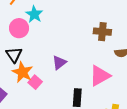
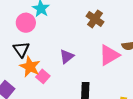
brown cross: (102, 32) -> (95, 19), moved, turned 30
pink triangle: (100, 76) -> (109, 55), moved

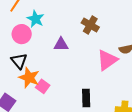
purple triangle: (67, 56) -> (61, 44), moved, turned 42

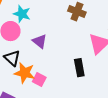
purple triangle: (61, 44) -> (40, 41), moved, turned 49
black rectangle: (86, 98) -> (79, 68), moved

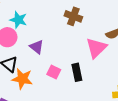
pink square: (39, 79) -> (54, 72), moved

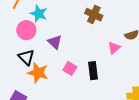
pink triangle: (96, 48) -> (114, 48), size x0.6

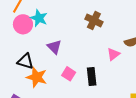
pink circle: (26, 30) -> (23, 24), moved
black triangle: (26, 57) -> (25, 61), turned -30

